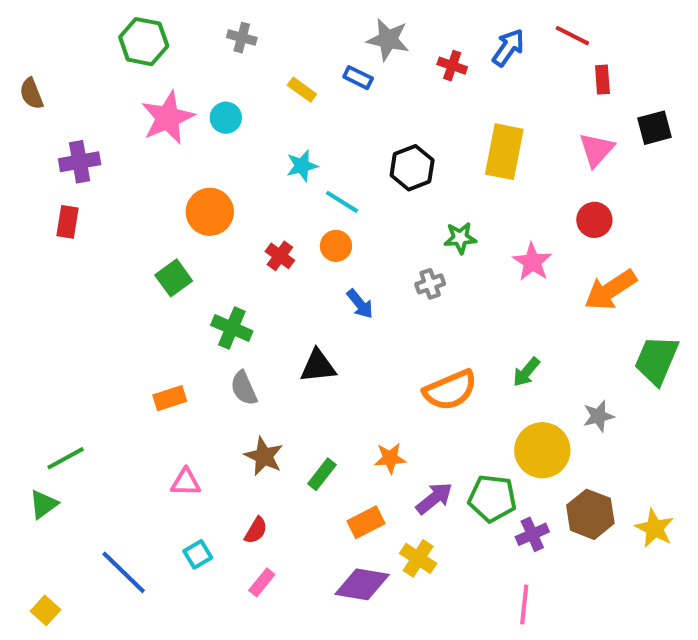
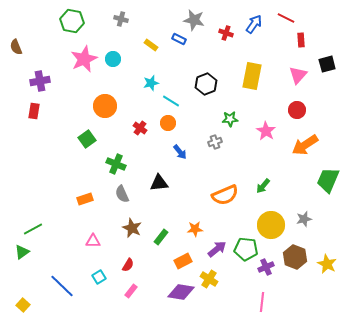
gray star: (598, 416) -> (304, 219), moved

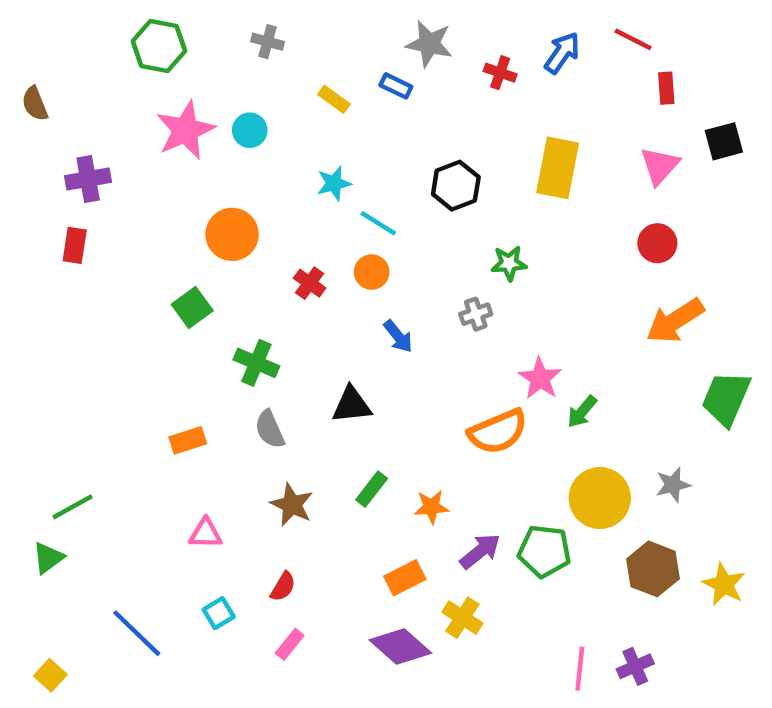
pink star: (266, 131) -> (540, 378), moved
green rectangle: (161, 237) -> (372, 489), moved
purple cross: (266, 267) -> (635, 666), moved
purple diamond: (181, 292) -> (400, 646), turned 32

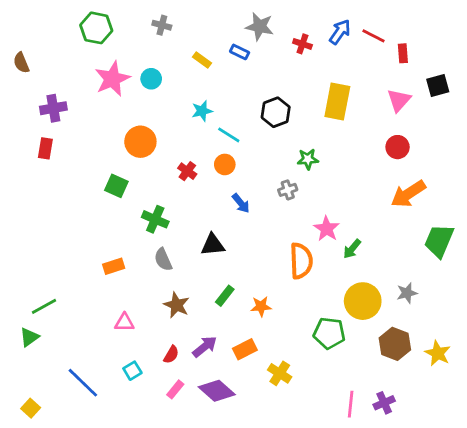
red line: (633, 39) -> (373, 36), moved
green square: (192, 307) -> (116, 186), turned -30
orange semicircle: (498, 432) -> (301, 261), turned -69
purple arrow: (480, 551) -> (205, 347), moved
purple diamond: (400, 646) -> (217, 391), moved

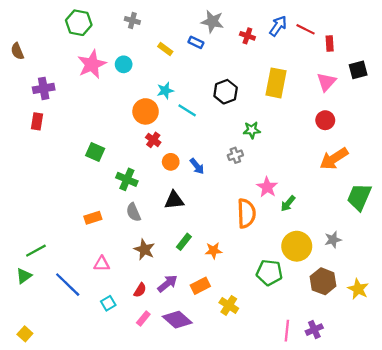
orange circle: (140, 142) -> (146, 111), moved
orange circle: (225, 164) -> (171, 162), moved
blue line: (83, 383) -> (68, 285), moved

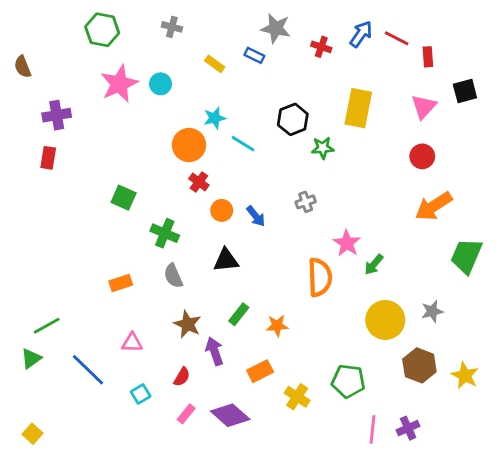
green star: (252, 130) -> (323, 148), moved
green pentagon: (269, 273) -> (348, 381), moved
purple arrow: (167, 283) -> (215, 351), moved, turned -70

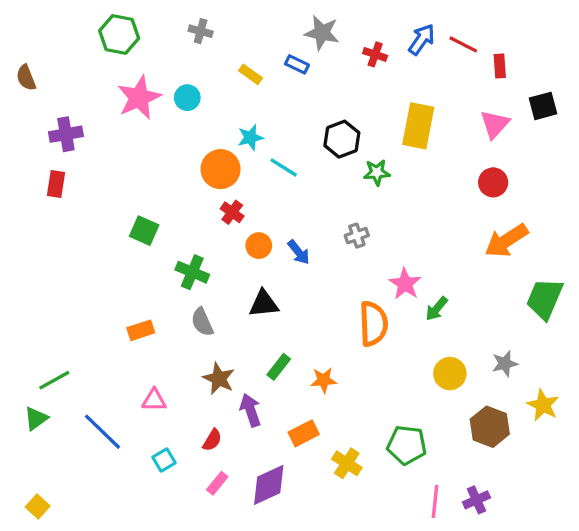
yellow circle: (385, 320) -> (450, 374), size x0.7
yellow star: (465, 375) -> (543, 405), moved
purple diamond: (230, 415) -> (269, 485), turned -66

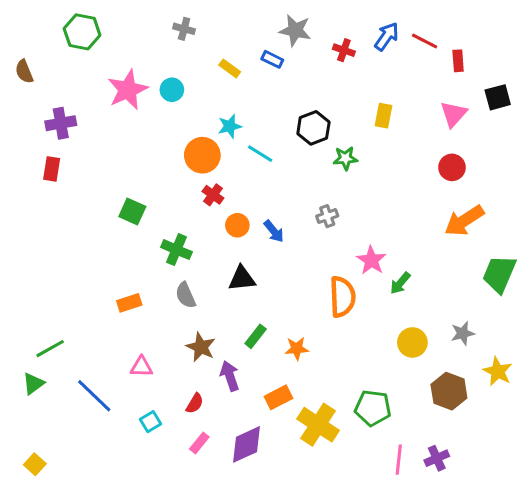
green hexagon: (119, 34) -> (82, 32), moved
yellow rectangle: (418, 126) -> (383, 116), size x0.6
yellow cross: (347, 463) -> (318, 425), size x1.5

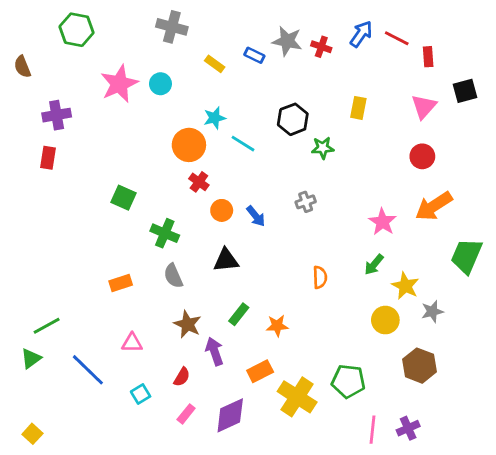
gray cross: (184, 29) -> (172, 27), size x1.5
gray star: (295, 30) -> (287, 41), moved
pink star: (371, 260) -> (382, 222), moved
orange semicircle: (342, 297) -> (320, 277), size x0.6
yellow star: (498, 371) -> (405, 286), moved

